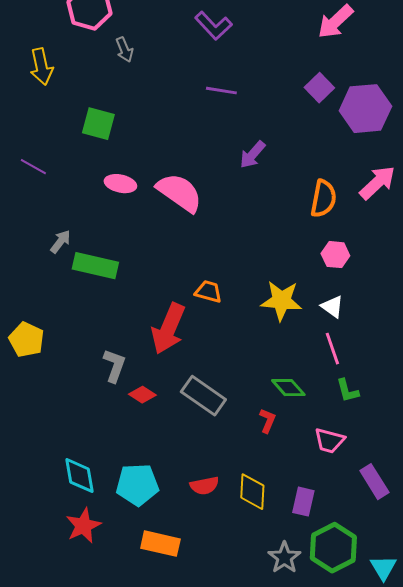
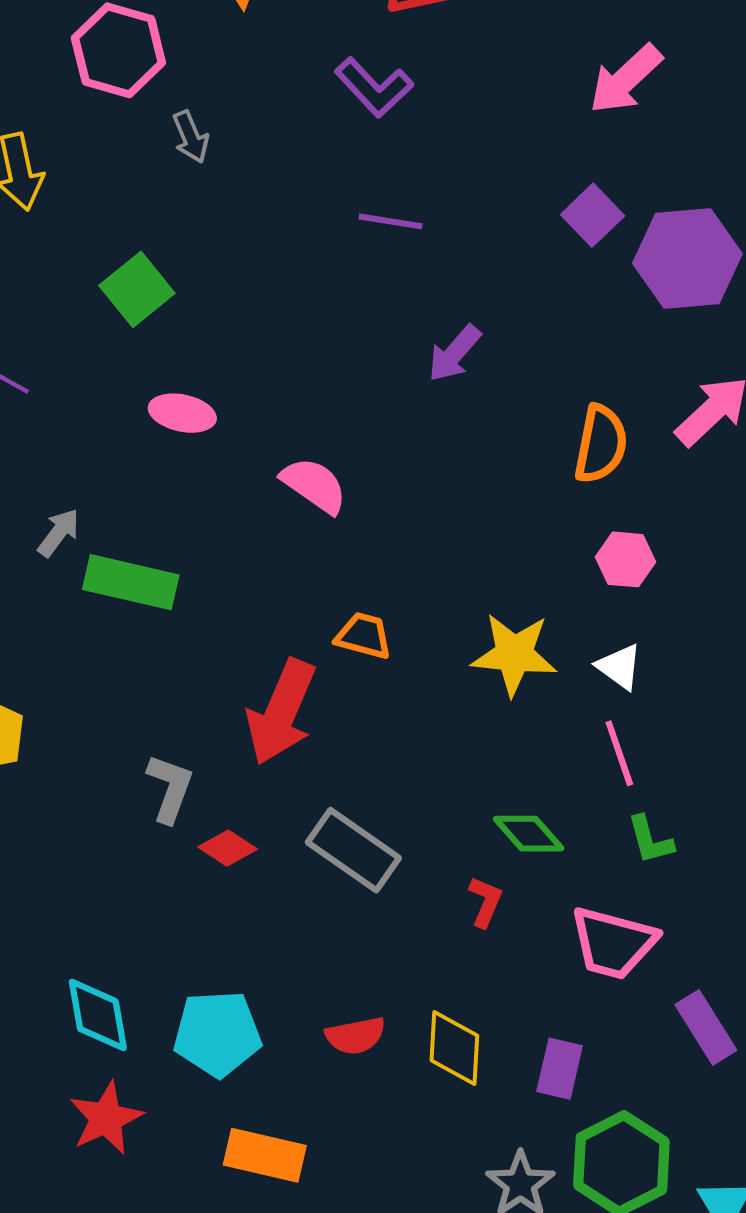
green square: (98, 124) -> (137, 289), turned 36
pink semicircle: (179, 193) -> (314, 485), moved, size x0.7
pink trapezoid: (329, 441) -> (613, 943), size x1.4

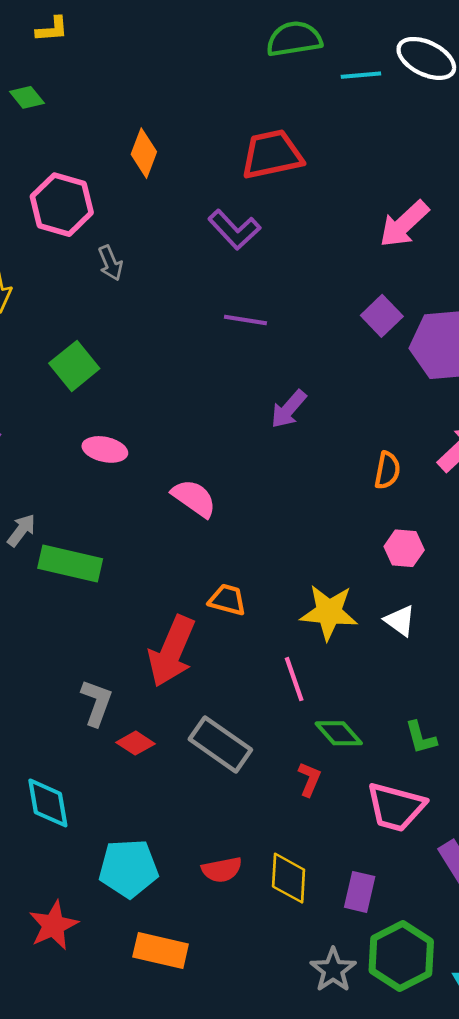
orange semicircle: (601, 444) -> (387, 470), size x0.7
pink line: (619, 753) -> (294, 679), moved
cyan diamond: (98, 1015) -> (48, 803), moved

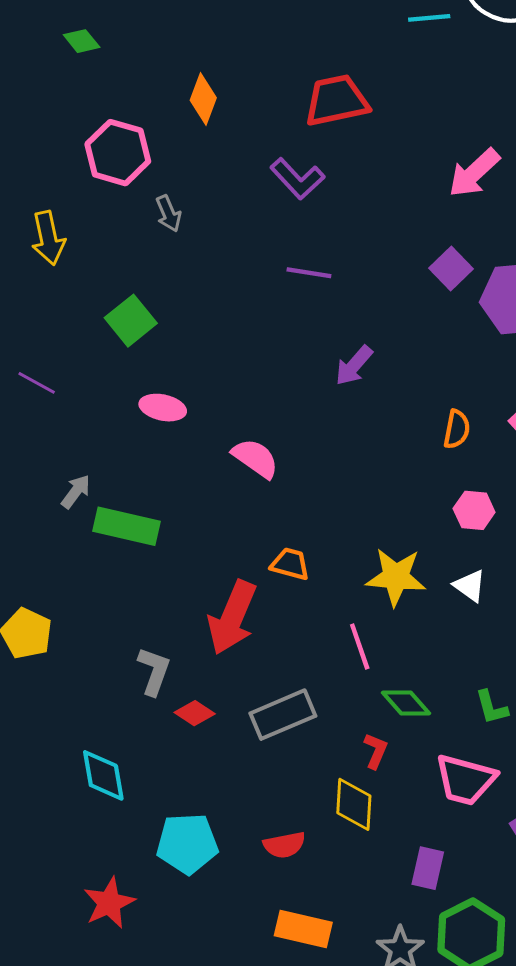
gray rectangle: (220, 744) -> (283, 715), turned -58
yellow diamond: (289, 878) -> (354, 804), moved
orange rectangle: (161, 950) -> (303, 929), moved

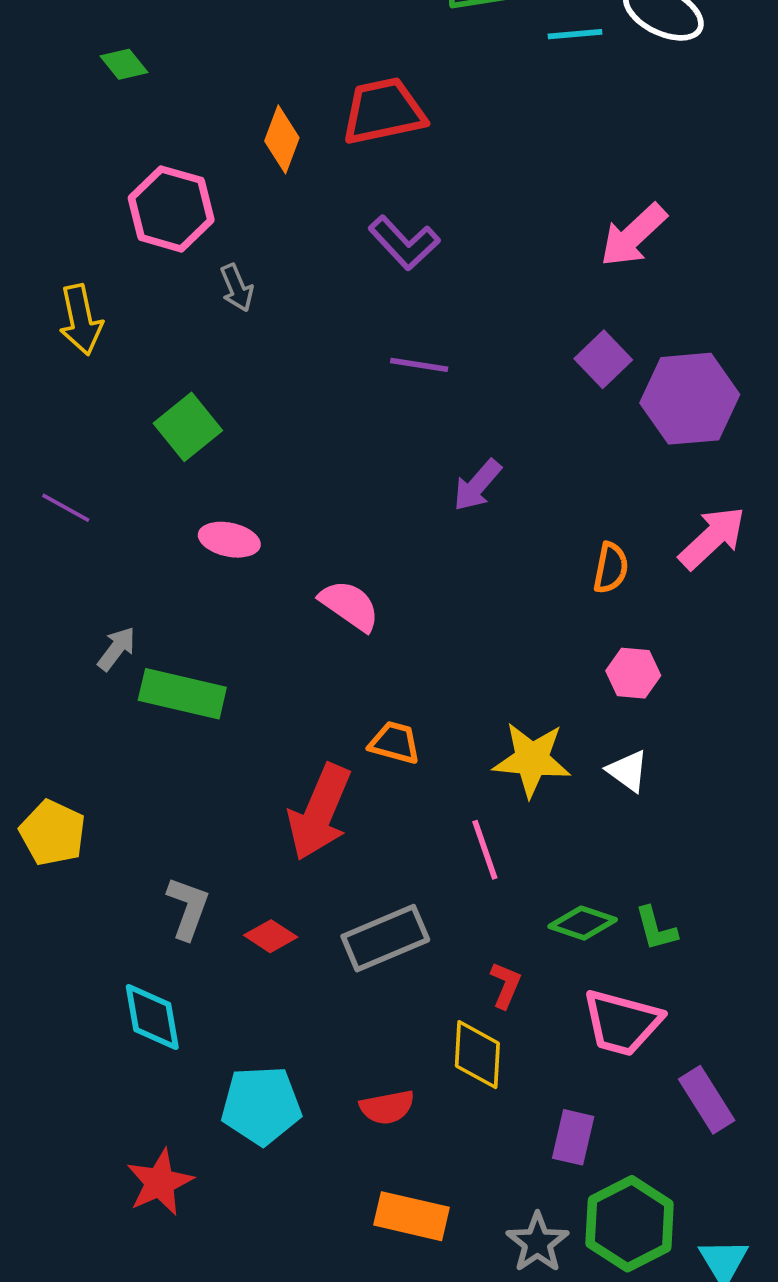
red trapezoid: (337, 100) -> (383, 111), moved
gray L-shape: (154, 671) -> (188, 908), moved
green diamond: (406, 703) -> (583, 923), moved, turned -30

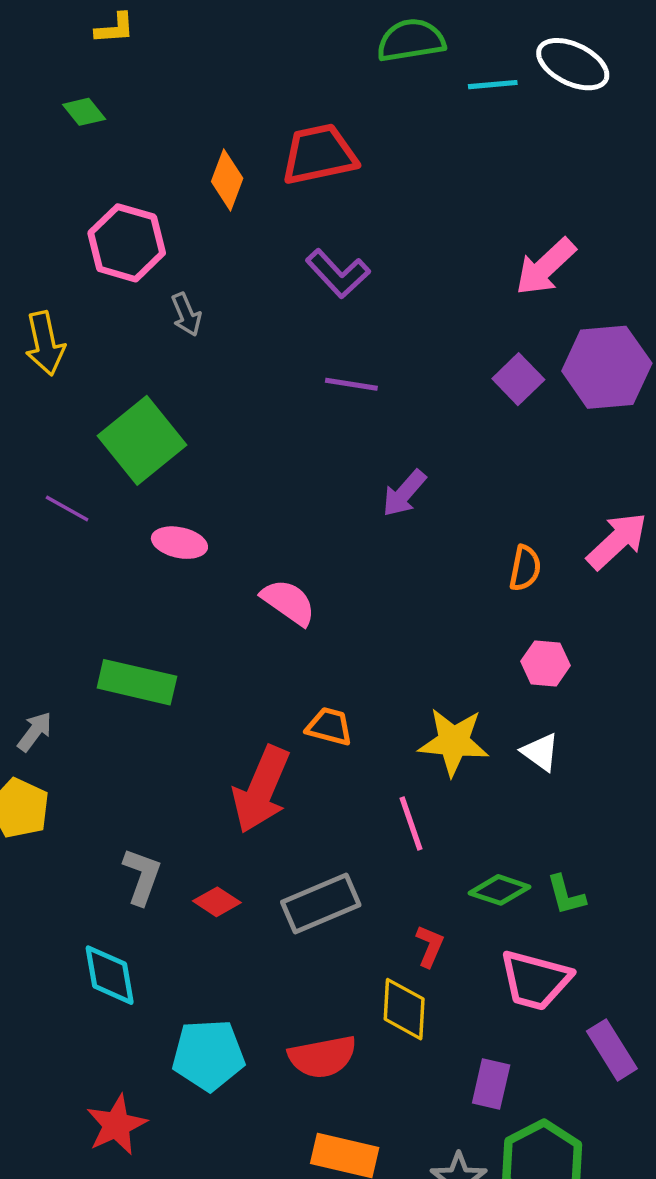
purple hexagon: (690, 399) -> (607, 367), moved
green square: (188, 427) -> (142, 440), size x1.4
purple line: (66, 508) -> (67, 509), moved
gray arrow: (117, 649) -> (35, 732), moved
red semicircle: (387, 1107) -> (322, 1057), size x1.4

